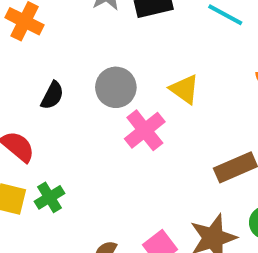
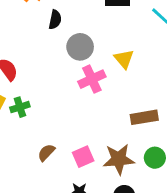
black semicircle: (52, 95) -> (55, 20), moved, turned -30

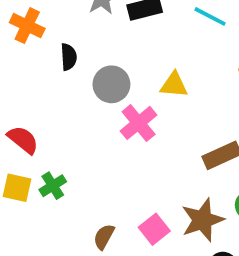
yellow triangle: (124, 59) -> (174, 85), turned -30

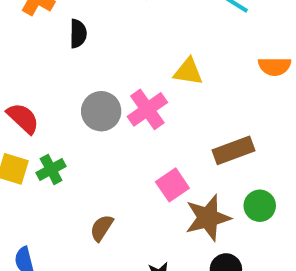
gray circle: (111, 84) -> (101, 111), moved
pink square: (154, 229) -> (172, 185), moved

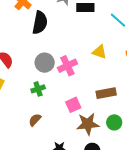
black semicircle: (78, 34) -> (40, 23), size x1.6
yellow triangle: (188, 72) -> (100, 52), moved
green cross: (51, 169) -> (38, 89), moved

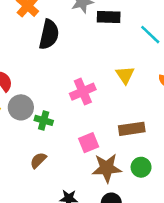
yellow triangle: (100, 52) -> (125, 75), turned 35
gray circle: (45, 63) -> (21, 107), moved
green cross: (38, 89) -> (44, 120), turned 32

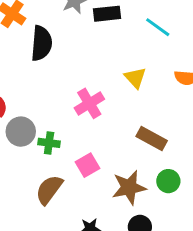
brown rectangle: (132, 129) -> (152, 138), turned 45
pink square: (89, 143) -> (88, 165), moved
brown semicircle: (38, 160) -> (49, 190), size x1.5

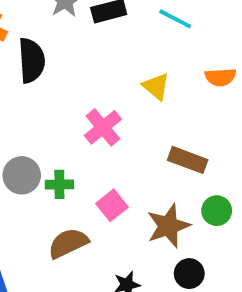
brown semicircle: (49, 190) -> (68, 243), turned 36

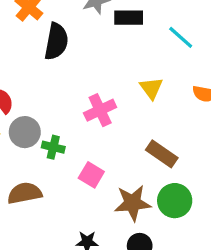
pink square: (112, 205) -> (91, 175), turned -35
green circle: (217, 211) -> (175, 201), size x1.4
brown semicircle: (68, 243) -> (25, 193), moved

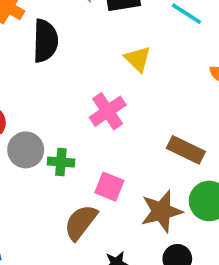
yellow triangle: (151, 88) -> (138, 59), moved
brown semicircle: (25, 193) -> (81, 222), moved, turned -32

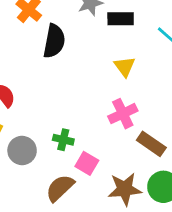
pink cross: (108, 111) -> (123, 114), moved
gray circle: (26, 150) -> (22, 150), moved
green cross: (61, 162) -> (63, 140), moved

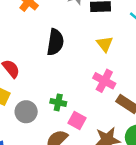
black semicircle: (54, 41) -> (55, 42), moved
pink cross: (123, 114) -> (104, 81), turned -35

